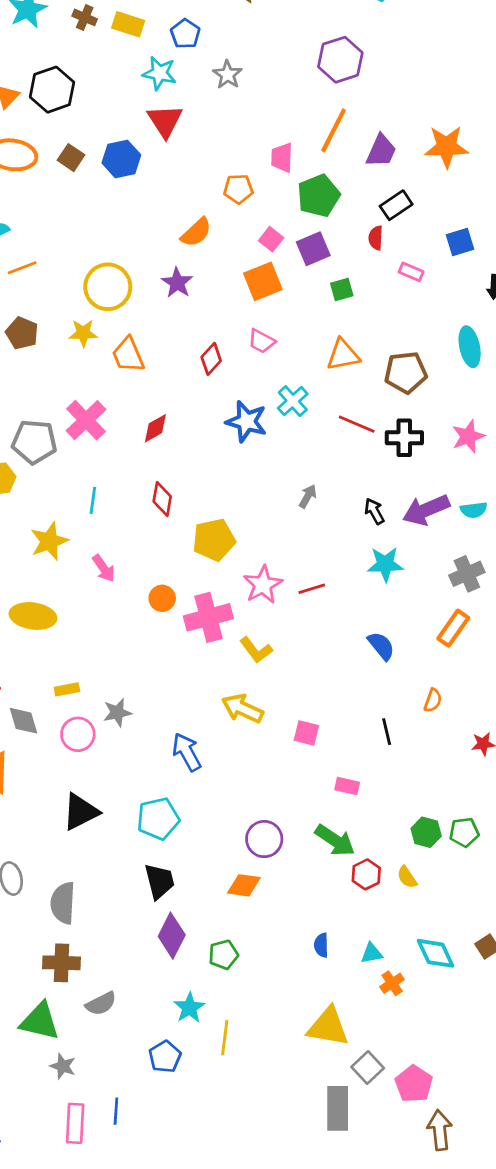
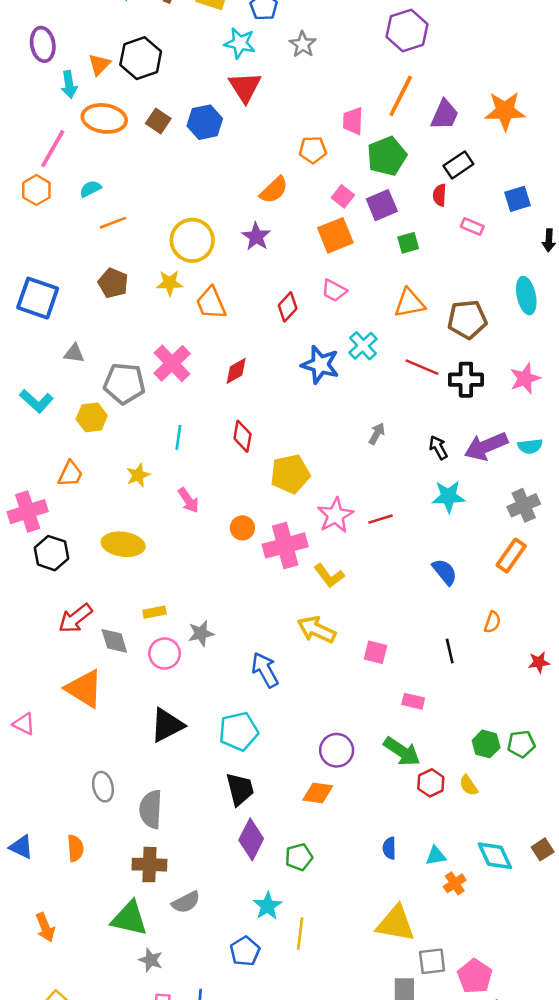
yellow star: (49, 541) -> (138, 475), size x0.7
gray square: (368, 1068) -> (432, 961), turned 36

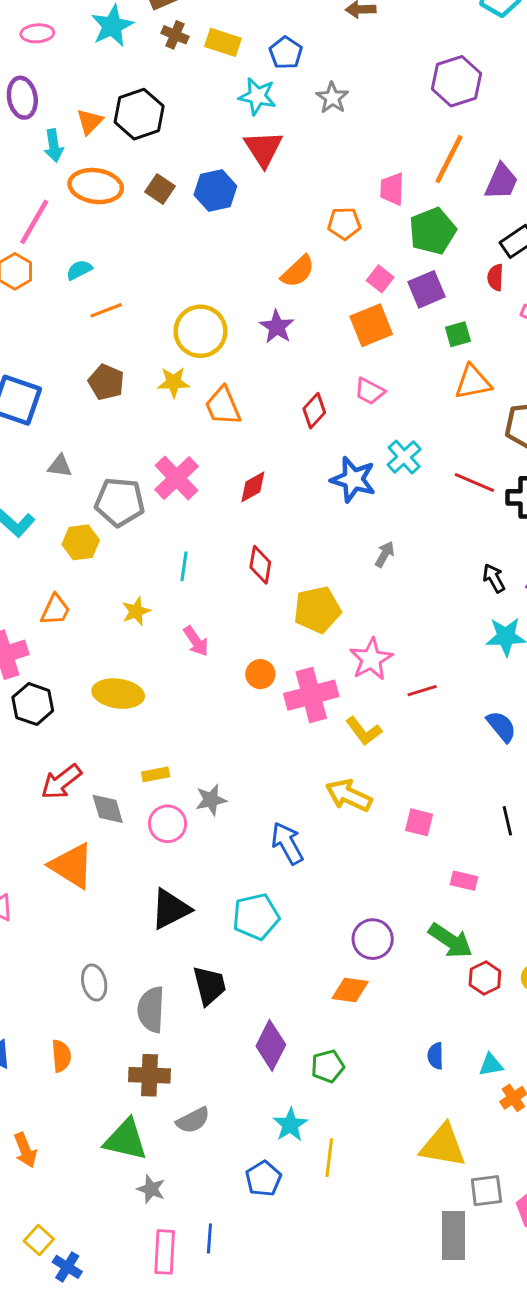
orange triangle: (409, 303) -> (473, 382), moved
gray arrow: (377, 434) -> (385, 554), moved
red line: (381, 519) -> (422, 691), moved
black trapezoid: (240, 789) -> (209, 985), moved

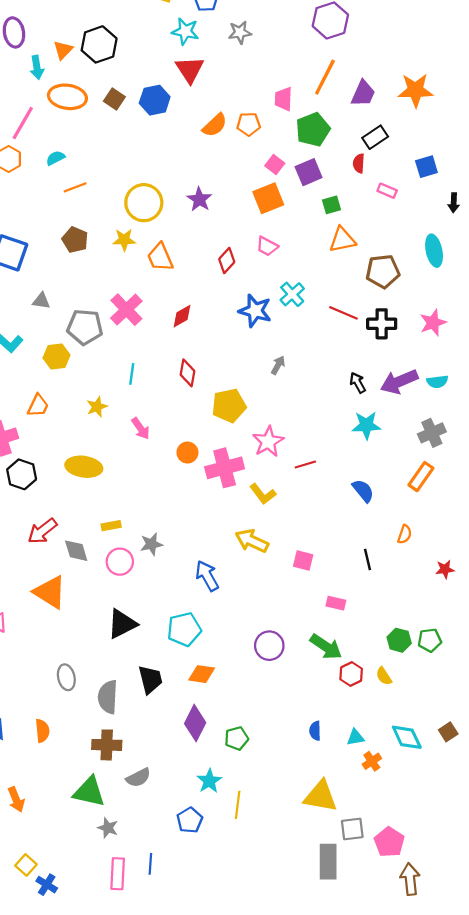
gray star: (332, 98) -> (240, 32), turned 30
orange semicircle: (298, 271) -> (215, 125), moved
orange diamond: (350, 990) -> (202, 674), moved

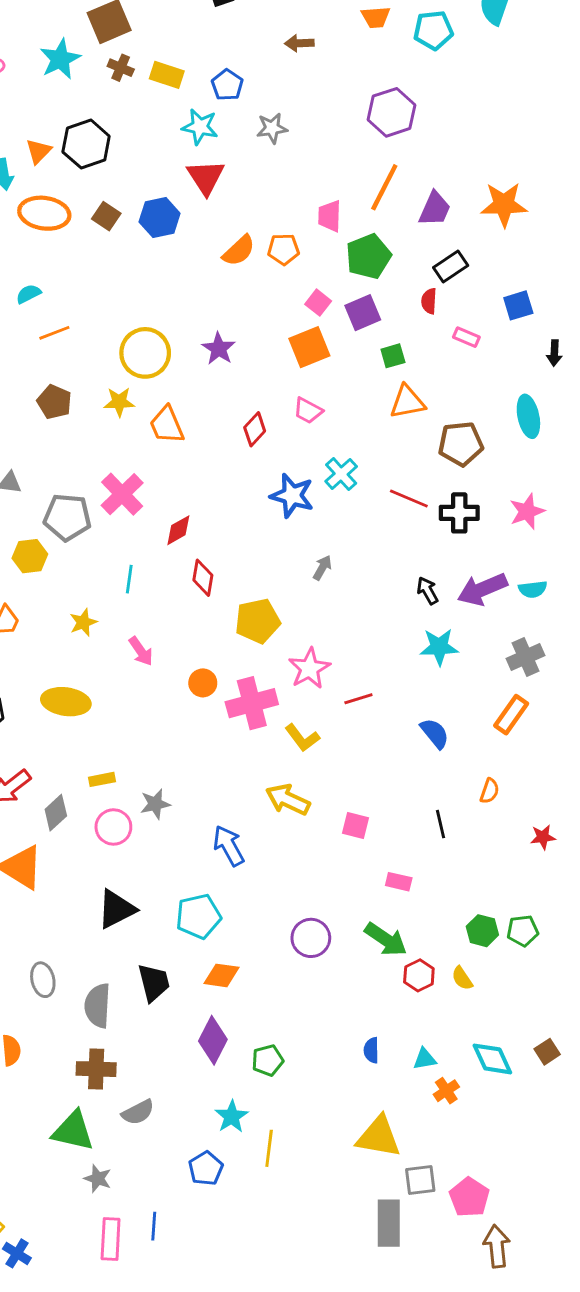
red diamond: (182, 316) -> (178, 530), moved
gray diamond: (76, 551) -> (56, 813), turned 64

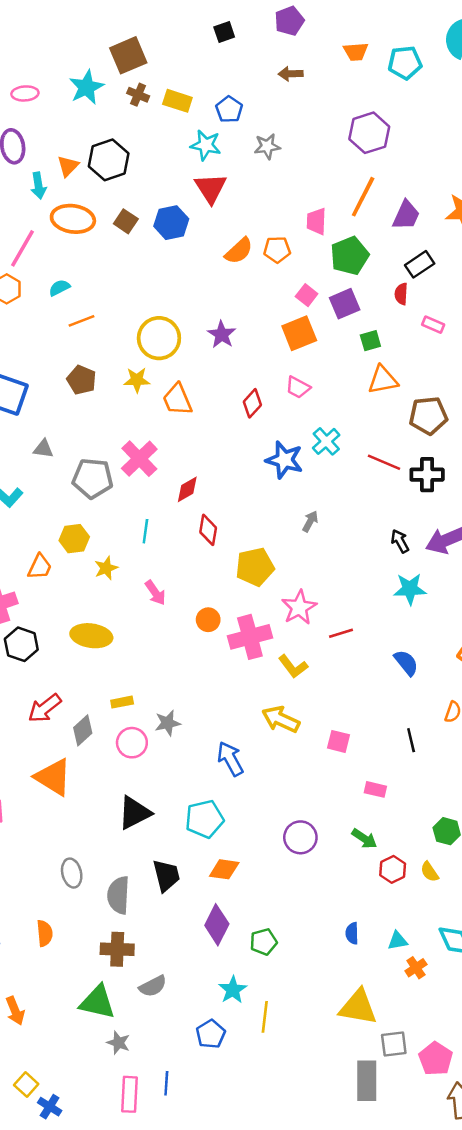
yellow hexagon: (30, 556) -> (74, 539), moved
green arrow: (386, 939) -> (364, 839), size x0.7

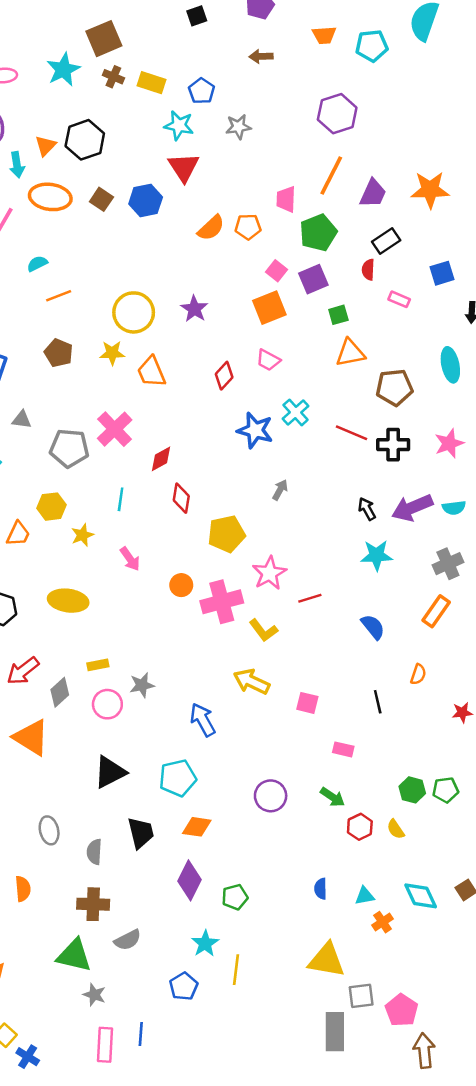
gray semicircle: (118, 895) -> (94, 852), size x0.7

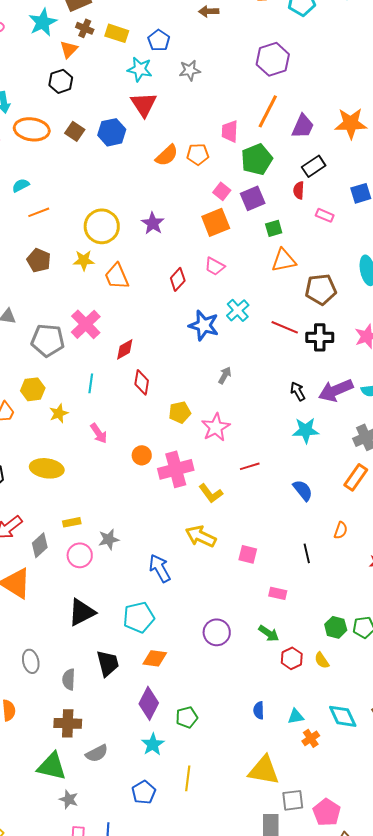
black hexagon: (85, 140) -> (61, 81), size x0.7
orange triangle: (46, 146) -> (69, 49), moved
yellow pentagon: (226, 534) -> (180, 412), size x0.7
pink star: (269, 573) -> (216, 427), moved
cyan star: (205, 944) -> (153, 744), moved

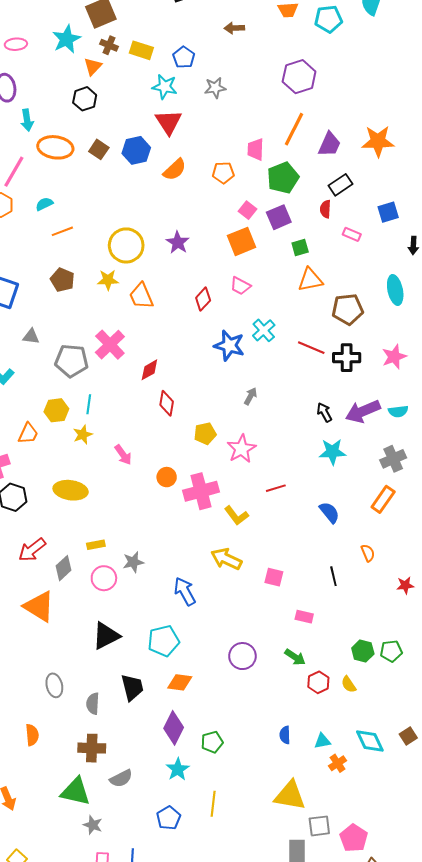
orange semicircle: (167, 155) -> (175, 170), moved
cyan line: (91, 383) -> (89, 404), moved
orange semicircle: (341, 530) -> (368, 553), turned -42

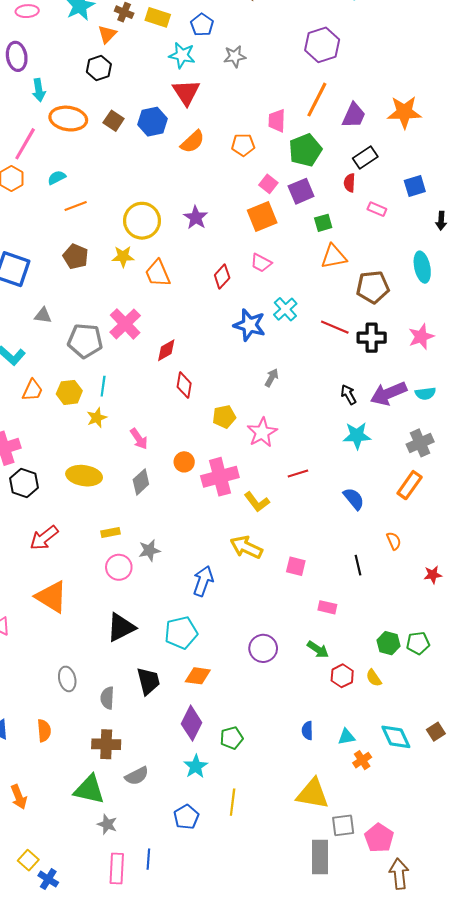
orange trapezoid: (28, 434) -> (32, 390), moved
gray diamond: (63, 568) -> (141, 482), moved
blue arrow: (185, 591) -> (203, 581), turned 48

